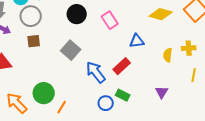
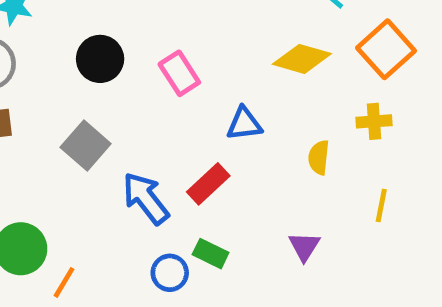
yellow cross: (189, 48) -> (374, 121), moved

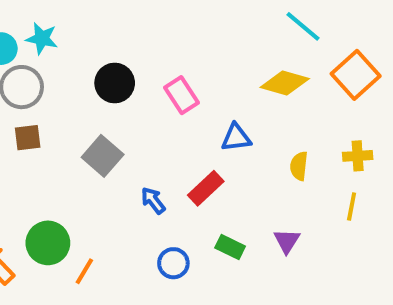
yellow cross: (374, 121) -> (358, 156), moved
blue arrow: (146, 198) -> (153, 200), size x0.6
green rectangle: (211, 254) -> (230, 247), moved

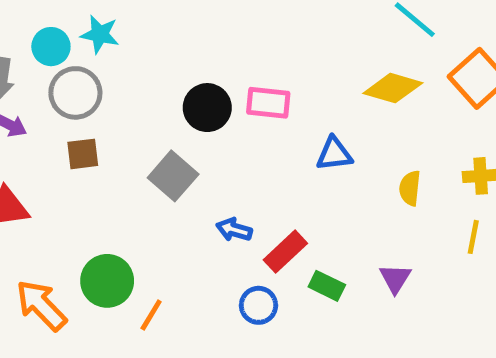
black circle: (115, 83) -> (207, 108), moved
pink rectangle: (181, 95) -> (268, 103), turned -51
red rectangle: (206, 188) -> (285, 252), moved
blue arrow: (153, 200) -> (234, 230), turned -36

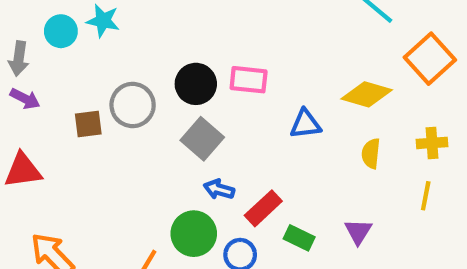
yellow diamond: (393, 88) -> (367, 94), moved
gray circle: (75, 93) -> (133, 105), moved
gray square: (173, 176) -> (202, 139), moved
green circle: (107, 281) -> (194, 234), moved

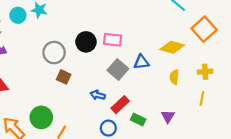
brown square: (88, 124) -> (64, 77), moved, turned 32
gray square: (202, 139) -> (118, 70), moved
green circle: (194, 234) -> (41, 117), moved

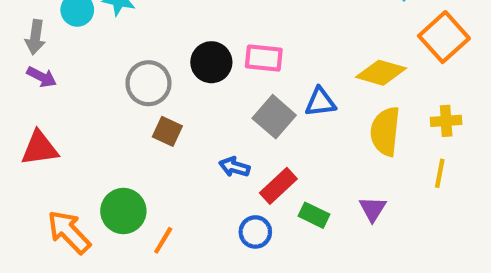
yellow semicircle: (174, 77) -> (385, 131), size x1.6

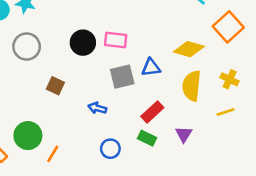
gray circle: (148, 83) -> (27, 47), moved
gray square: (274, 117) -> (122, 77), turned 35
yellow cross: (446, 121) -> (230, 79), turned 30
yellow line: (440, 173) -> (226, 112), turned 60
red rectangle: (278, 186) -> (152, 112), moved

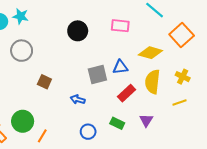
pink rectangle: (116, 40) -> (120, 26), moved
black circle: (83, 43) -> (78, 31), moved
red rectangle: (152, 112) -> (127, 93), moved

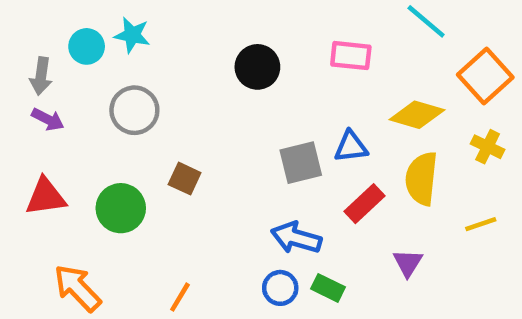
yellow cross: (183, 77) -> (488, 147), moved
blue arrow: (78, 99) -> (296, 238), moved, size x1.5
green circle: (23, 121) -> (121, 208), moved
green rectangle: (117, 123) -> (328, 288), moved

